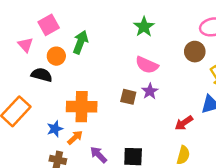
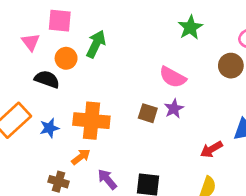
pink square: (49, 25) -> (60, 21), turned 30
green star: (144, 27) -> (190, 27), moved
blue star: (55, 129) -> (49, 128), moved

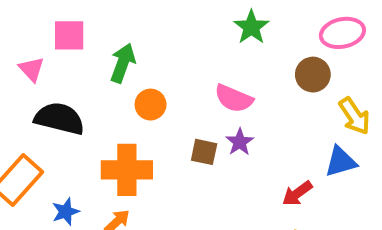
orange circle: (66, 58) -> (151, 105), moved
black semicircle: (47, 79) -> (59, 119), size x1.4
blue star: (49, 128) -> (66, 212), moved

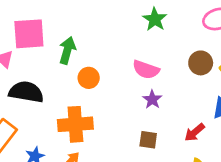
pink square: (69, 35) -> (29, 34), size x1.4
brown circle: (313, 75) -> (201, 63), moved
brown square: (204, 152) -> (148, 140), moved

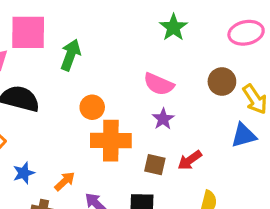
orange circle: (89, 78) -> (92, 107), moved
orange cross: (75, 124) -> (111, 141), moved
red arrow: (195, 132) -> (190, 160), moved

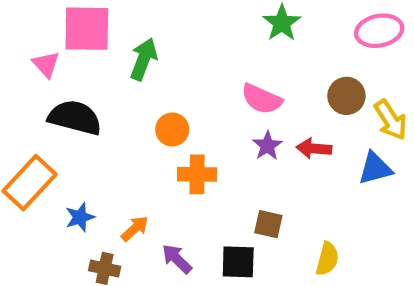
orange cross: (111, 141) -> (197, 174), size x0.7
red arrow: (190, 160) -> (314, 148), moved, turned 40
brown square: (155, 165) -> (268, 224), moved

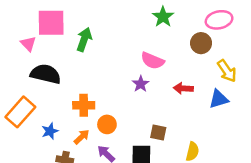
brown circle: (346, 96) -> (201, 43), moved
orange circle: (172, 130) -> (107, 124), moved
purple star: (267, 146) -> (141, 84), moved
orange cross: (197, 174) -> (84, 105), moved

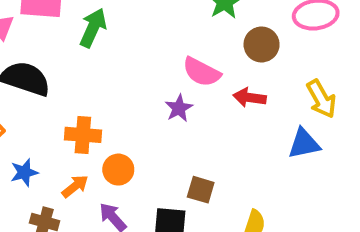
brown circle: (201, 43) -> (262, 44), moved
red arrow: (183, 88) -> (250, 98), moved

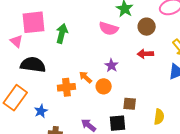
pink semicircle: (202, 72) -> (109, 29), moved
orange circle: (118, 170) -> (104, 86), moved
orange arrow: (75, 186) -> (86, 77), moved, turned -88

